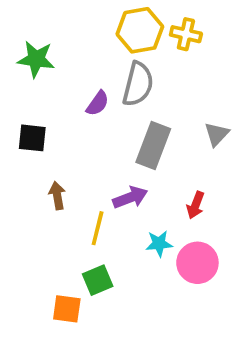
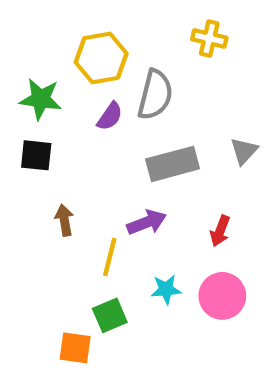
yellow hexagon: (140, 30) -> (101, 58), moved
green star: (36, 59) -> (41, 99), moved
gray rectangle: (153, 146) -> (173, 164), turned 54
cyan star: (159, 244) -> (166, 289), moved

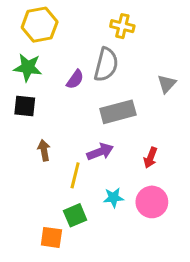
yellow cross: (209, 38) -> (122, 26), moved
yellow hexagon: (101, 58) -> (40, 25), moved
gray triangle: (244, 151) -> (167, 84), moved

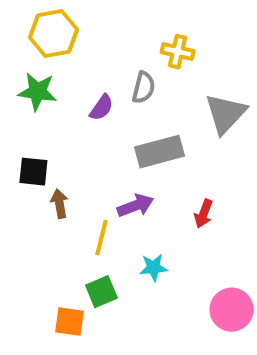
yellow cross: (122, 26) -> (178, 52), moved
gray semicircle: (106, 65) -> (144, 88), size x0.7
gray triangle: (167, 84) -> (226, 114), size x1.6
black square: (25, 106) -> (33, 172), moved
pink circle: (152, 202) -> (232, 310), moved

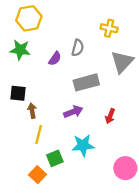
yellow cross: (178, 52) -> (109, 28), moved
yellow line: (101, 238) -> (39, 134), moved
cyan star: (154, 268) -> (83, 145), size x1.5
orange square: (69, 322) -> (38, 175), turned 35

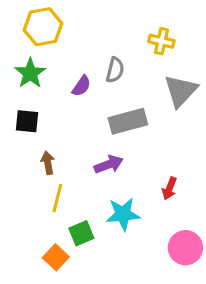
green star: (20, 50) -> (30, 73), turned 30
black square: (18, 93) -> (27, 121), moved
red arrow: (110, 116) -> (169, 188), moved

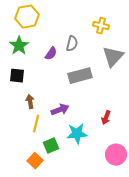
purple arrow: (109, 164) -> (60, 110), moved

